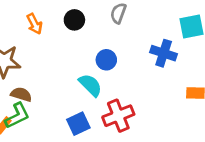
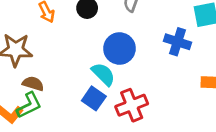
blue circle: (106, 60) -> (119, 49), size x1.5
blue square: (78, 124) -> (94, 98), moved, turned -30

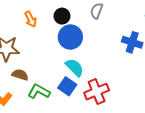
blue circle: (119, 49) -> (70, 37), moved
green L-shape: (29, 105) -> (39, 92), moved, turned -125

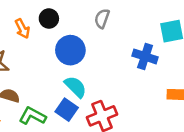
black circle: (62, 16) -> (49, 19), moved

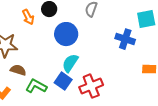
cyan semicircle: (75, 87) -> (70, 63), turned -102

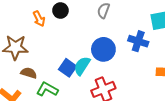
blue circle: (66, 34) -> (103, 49), moved
blue square: (63, 81) -> (68, 68), moved

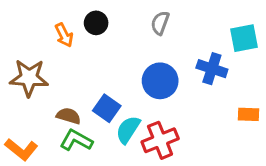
cyan semicircle: (82, 66) -> (128, 130), moved
brown semicircle: (29, 73) -> (69, 116), moved

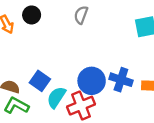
blue cross: (212, 69) -> (121, 80), moved
blue circle: (160, 81) -> (92, 81), moved

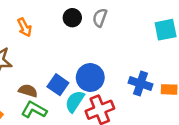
black circle: (32, 15) -> (72, 18), moved
blue circle: (92, 81) -> (90, 78), moved

